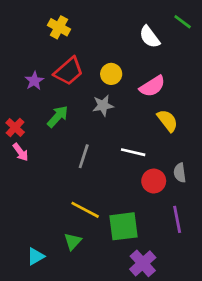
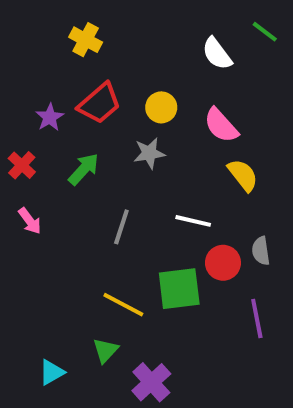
pink semicircle: (152, 86) -> (221, 125), turned 80
red cross: (15, 127) -> (22, 165), moved
green square: (124, 226) -> (179, 289), moved
purple cross: (143, 263) -> (151, 382), moved

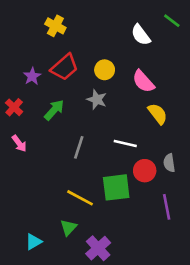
gray star: (149, 153) -> (97, 100), turned 30

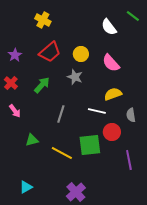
purple star: (32, 76) -> (15, 55), moved
yellow semicircle: (158, 114) -> (113, 94), moved, turned -72
gray semicircle: (169, 163) -> (131, 115), moved
green triangle: (68, 228) -> (32, 140), moved, turned 32

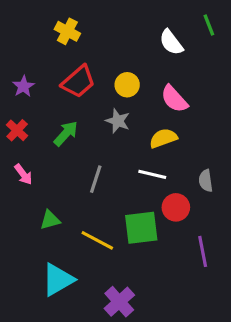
green line: (133, 16) -> (209, 25), turned 32
yellow semicircle: (113, 94) -> (163, 138), moved
cyan triangle: (26, 187) -> (58, 280), moved, size x1.6

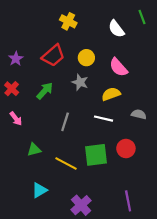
yellow cross: (67, 31) -> (68, 21), moved
gray semicircle: (206, 181) -> (139, 114), moved, turned 112
red circle: (176, 207) -> (126, 149), moved
purple line: (203, 251) -> (128, 201), moved
cyan triangle: (58, 280) -> (39, 190), size x0.7

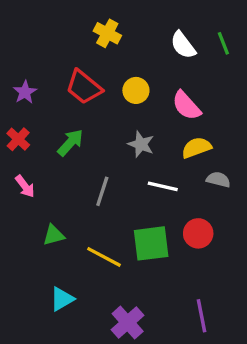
green line: (142, 17) -> (223, 43), moved
red trapezoid: (53, 56) -> (84, 87), turned 80
gray star: (80, 82) -> (141, 144), moved
yellow semicircle: (111, 94) -> (196, 148), moved

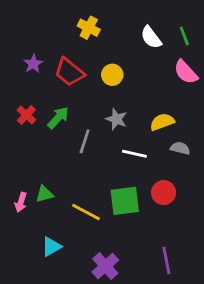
purple star: (25, 92) -> (33, 64), moved
pink semicircle: (186, 106) -> (186, 72), moved
red cross: (18, 139) -> (26, 115), moved
pink arrow: (25, 186) -> (21, 202), moved, turned 54
gray line: (102, 191) -> (85, 141), moved

